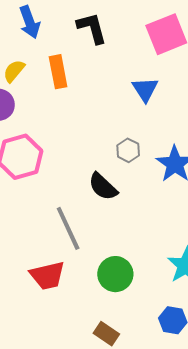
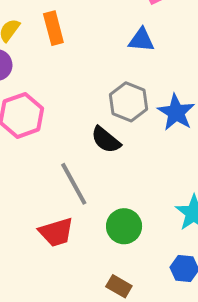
blue triangle: (145, 89) -> (141, 40), turned -48
gray hexagon: (128, 150) -> (129, 102), size x1.6

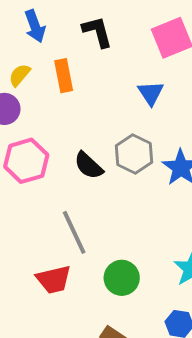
blue triangle: (141, 40) -> (151, 93), turned 48
black semicircle: (106, 140) -> (89, 165), moved

